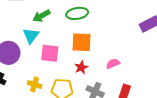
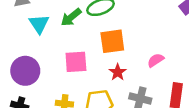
green arrow: (42, 16) -> (71, 17), moved
cyan triangle: (31, 36) -> (39, 24), moved

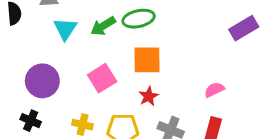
pink semicircle: (156, 60) -> (214, 90), moved
pink square: (76, 62) -> (102, 78), turned -35

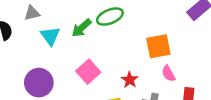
orange square: (147, 60) -> (158, 46), moved
pink semicircle: (214, 90) -> (168, 74), moved, turned -84

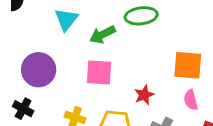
green arrow: (81, 28) -> (102, 35), moved
pink square: (88, 72) -> (99, 72), turned 30

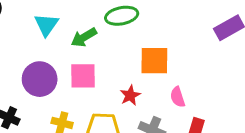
orange square: (188, 65) -> (154, 61), moved
purple circle: (39, 70) -> (40, 79), moved

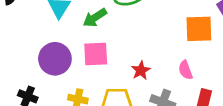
orange square: (154, 61) -> (199, 29), moved

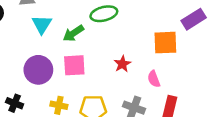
red star: (141, 70) -> (122, 64), moved

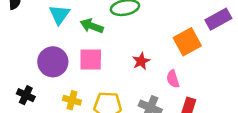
green arrow: (73, 33) -> (92, 26), turned 50
orange square: (165, 43) -> (187, 42), turned -30

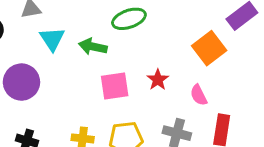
pink square: (91, 60) -> (115, 86), moved
purple circle: (53, 62) -> (21, 82), moved

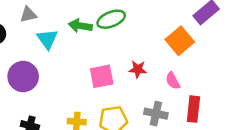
green arrow: (93, 47) -> (80, 26), moved
red star: (158, 80) -> (138, 69), turned -30

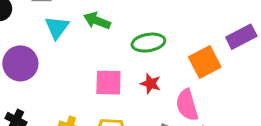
green ellipse: (111, 19) -> (148, 43), moved
pink semicircle: (173, 81) -> (187, 105), size x1.5

